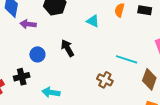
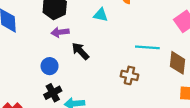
purple arrow: (28, 24) -> (60, 32), moved
black cross: (22, 77) -> (53, 93), moved

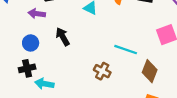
purple arrow: (60, 32) -> (37, 14), moved

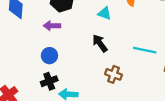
black arrow: (63, 37) -> (100, 43), moved
brown cross: (102, 71) -> (113, 74), moved

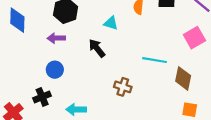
black arrow: (100, 43) -> (97, 48), moved
black cross: (49, 81) -> (42, 97), moved

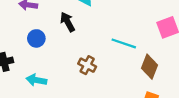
blue circle: (55, 70) -> (36, 38), moved

